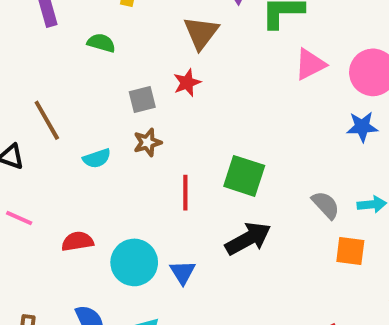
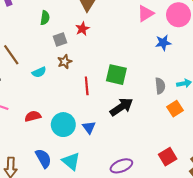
green semicircle: (101, 43) -> (45, 18), moved, turned 88
blue star: (362, 127) -> (163, 43), moved
gray semicircle: (326, 205) -> (160, 86), turned 42
orange square: (350, 251) -> (175, 109), turned -35

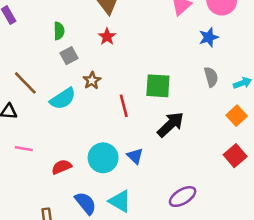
gray square: (60, 40) -> (69, 56), moved
cyan semicircle: (39, 72) -> (63, 99), size x1.5
gray semicircle: (160, 86) -> (211, 77), moved
red semicircle: (33, 116) -> (62, 167), moved
red square: (168, 157) -> (235, 156), moved

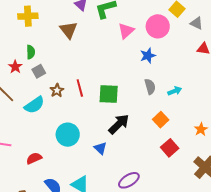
red star: (107, 37) -> (15, 67), moved
red line: (124, 106) -> (80, 88), moved
orange square: (237, 116) -> (161, 120), moved
blue triangle: (135, 156) -> (100, 148), moved
cyan circle: (103, 158) -> (68, 135), moved

